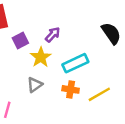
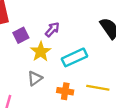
orange cross: (71, 89) -> (65, 91), moved
yellow line: (99, 94) -> (98, 88), turned 40

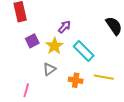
purple square: (21, 35) -> (32, 41), moved
cyan rectangle: (74, 57) -> (84, 51), turned 70

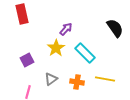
purple square: (32, 41) -> (27, 60), moved
gray triangle: (49, 69) -> (51, 79), moved

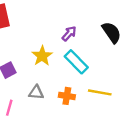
purple arrow: (66, 29) -> (69, 34), moved
gray triangle: (51, 79) -> (36, 92), turned 40

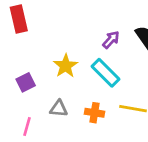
purple arrow: (69, 34) -> (111, 40), moved

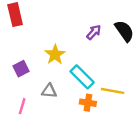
cyan rectangle: (106, 73) -> (82, 77), moved
orange cross: (94, 113) -> (88, 103), moved

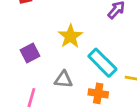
orange cross: (88, 103) -> (98, 93), moved

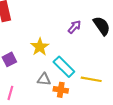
gray triangle: (63, 79) -> (44, 79), moved

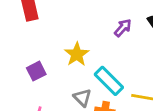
gray triangle: (44, 79) -> (82, 98), turned 40

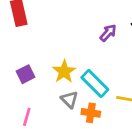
yellow star: (77, 54) -> (64, 72), moved

